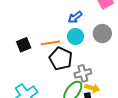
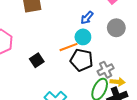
cyan circle: (75, 36) -> (83, 37), moved
black square: (24, 45) -> (37, 60), moved

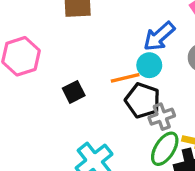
blue arrow: (87, 18) -> (159, 36), size x1.5
gray cross: (106, 70) -> (162, 117), moved

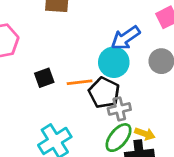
cyan circle: (149, 65) -> (114, 62), size x1.4
orange line: (125, 78) -> (80, 82), moved

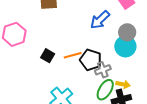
cyan circle: (114, 62) -> (125, 46), moved
black square: (44, 78) -> (48, 56), turned -32

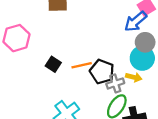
blue arrow: (100, 20) -> (136, 21), moved
yellow arrow: (123, 84) -> (134, 77), moved

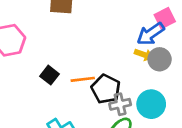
cyan circle: (142, 58) -> (151, 104), moved
yellow arrow: (134, 77) -> (144, 55), moved

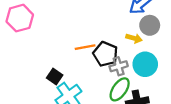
yellow arrow: (144, 55) -> (134, 38), moved
black square: (49, 75) -> (55, 77), moved

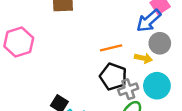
orange line: (85, 47) -> (111, 48), moved

